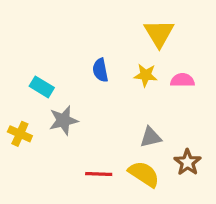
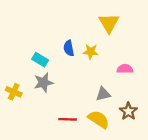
yellow star: (146, 75) -> (91, 52), moved
pink semicircle: (182, 80) -> (125, 69), moved
cyan rectangle: (42, 87) -> (40, 60), moved

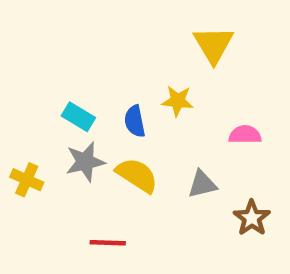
blue semicircle: (69, 48) -> (135, 121), moved
red line: (68, 119) -> (108, 243), moved
yellow semicircle: (99, 119) -> (137, 175), moved

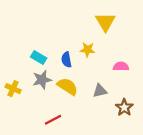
red line: (108, 243) -> (53, 120), turned -30

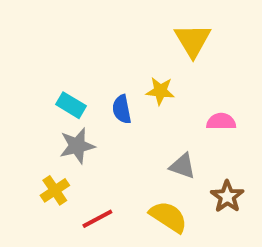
yellow semicircle: (68, 86) -> (168, 217), moved
yellow cross: (13, 89) -> (55, 190), moved, turned 32
gray triangle: (100, 91) -> (183, 166), turned 32

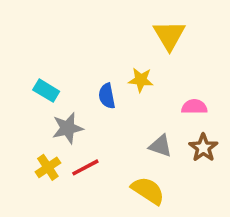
cyan rectangle: (71, 105) -> (46, 91), moved
brown star: (227, 196) -> (203, 148), moved
red line: (97, 219) -> (85, 167), moved

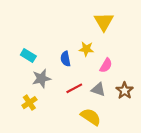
pink semicircle: (194, 107) -> (106, 65), moved, turned 120
red line: (85, 167) -> (74, 88), moved

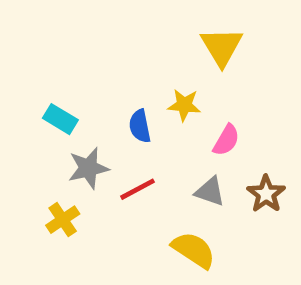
red line: (74, 88) -> (137, 189), moved

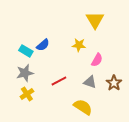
blue semicircle: (140, 126) -> (43, 45), moved, turned -120
gray star: (88, 168) -> (25, 73), moved

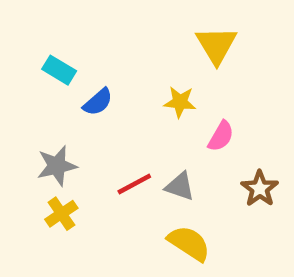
cyan rectangle: (26, 51) -> (59, 70), moved
gray triangle: (90, 82) -> (180, 186), moved

